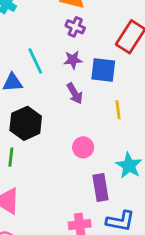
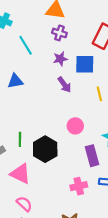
cyan line: (35, 61) -> (26, 45), moved
black hexagon: (26, 123) -> (45, 149), moved

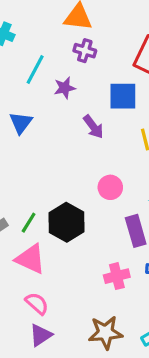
cyan line: (26, 45) -> (35, 70), turned 60
purple star: (60, 59) -> (65, 88), moved
blue triangle: (15, 81) -> (21, 123), turned -42
green line: (20, 139) -> (29, 223), moved, turned 32

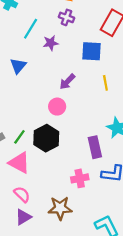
purple arrow: (93, 127) -> (67, 82), moved, turned 78
pink circle: (110, 187) -> (57, 107), moved
brown star: (105, 333) -> (60, 208), moved

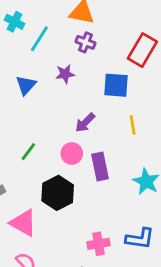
cyan line: (31, 29) -> (39, 39), moved
blue triangle: (18, 66) -> (26, 85), moved
green line: (19, 137) -> (28, 152), moved
purple rectangle: (95, 147) -> (100, 167), moved

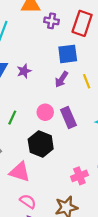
purple cross: (85, 42) -> (52, 21), moved
purple star: (65, 74) -> (24, 71), moved
purple arrow: (85, 123) -> (61, 79), moved

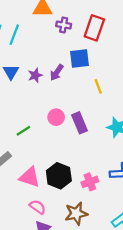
purple arrow: (61, 79) -> (57, 72), moved
green line: (12, 118) -> (23, 131), moved, turned 32
black hexagon: (41, 144) -> (59, 176), moved

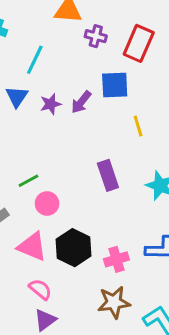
cyan line: (14, 35) -> (35, 60), moved
pink circle: (56, 117) -> (47, 204), moved
brown star: (76, 214) -> (114, 302), moved

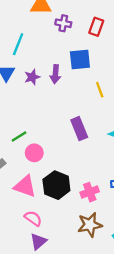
red rectangle: (139, 43) -> (96, 27), size x0.7
purple arrow: (81, 102) -> (55, 74), turned -30

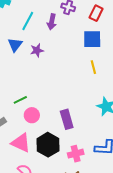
blue square: (80, 59) -> (92, 39), moved
purple arrow: (55, 74) -> (52, 22), moved
purple rectangle: (79, 129) -> (67, 119), moved

